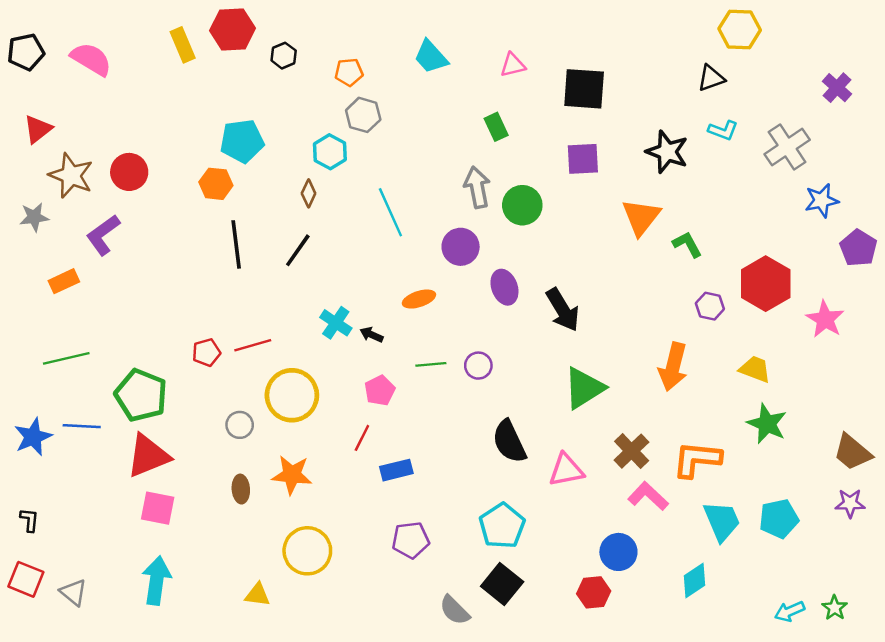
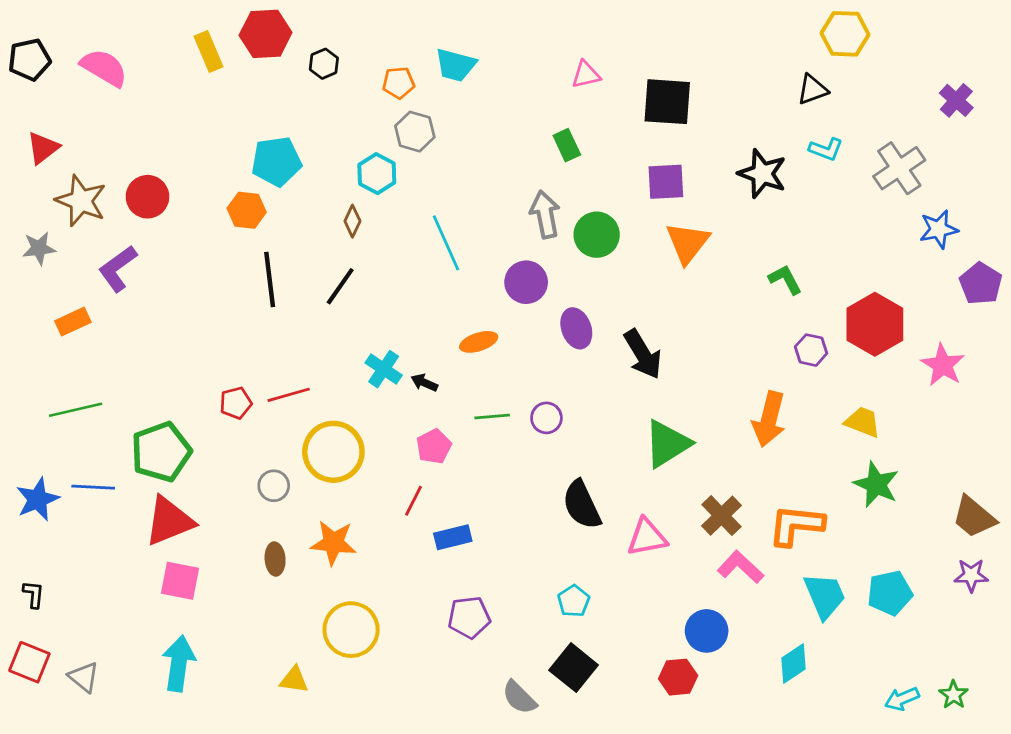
cyan trapezoid: (431, 57) -> (456, 65), moved, turned -33
orange triangle: (641, 217) -> (688, 243), moved
green pentagon: (141, 395) -> (161, 452), turned 30
cyan pentagon: (502, 526) -> (574, 601), size x0.6

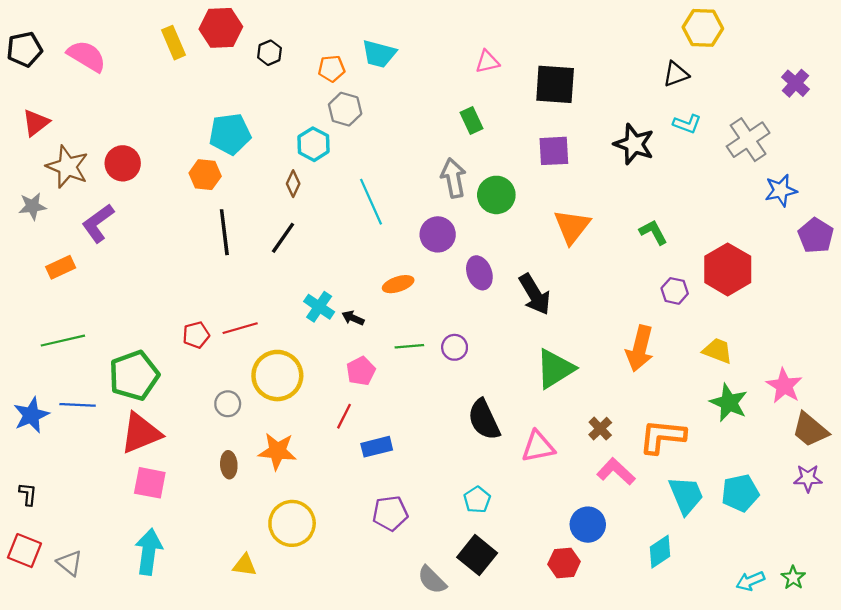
orange triangle: (688, 243) -> (572, 227), moved
pink star: (943, 365) -> (784, 386), moved
brown cross: (722, 516) -> (600, 429), size x0.7

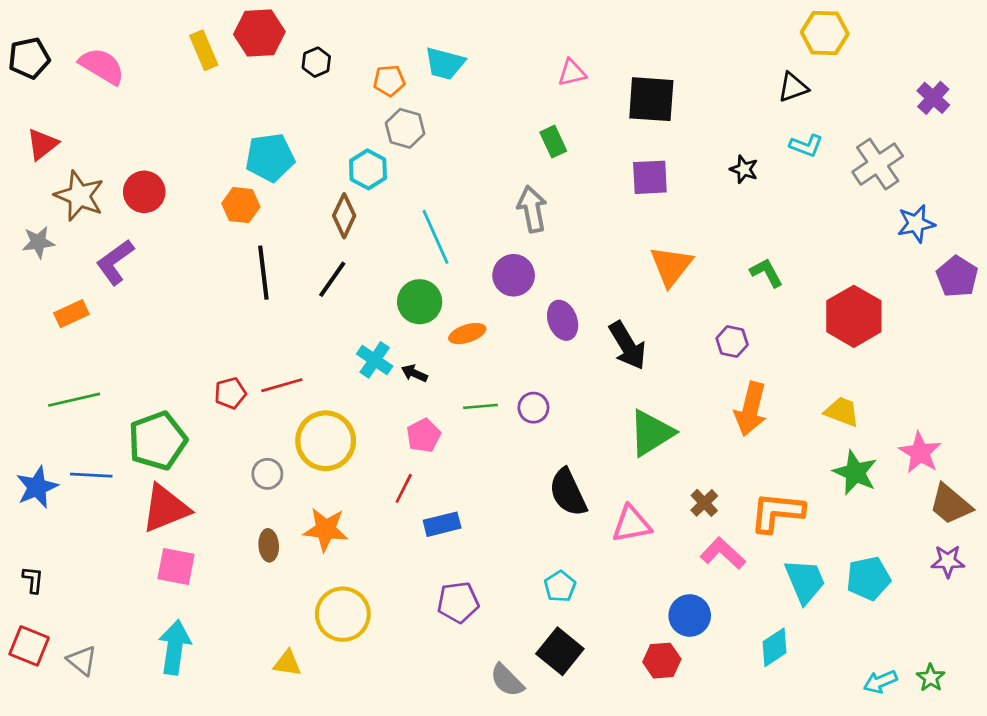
black star: (634, 144) -> (744, 169), size x0.6
brown diamond: (293, 184) -> (344, 216), size x1.4
green circle: (496, 195) -> (420, 302), moved
purple hexagon: (675, 291) -> (732, 341), moved

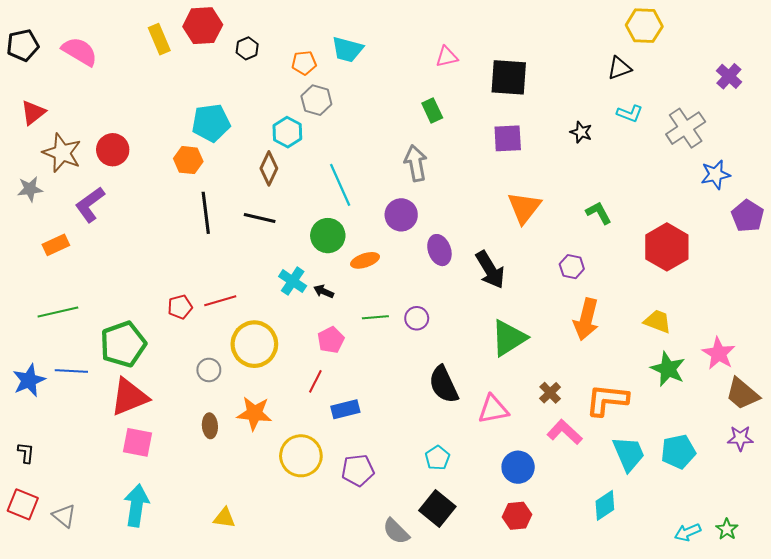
black line: (332, 279) -> (260, 218), turned 68
yellow circle: (343, 614) -> (301, 456), moved
blue circle: (690, 615) -> (518, 467), moved

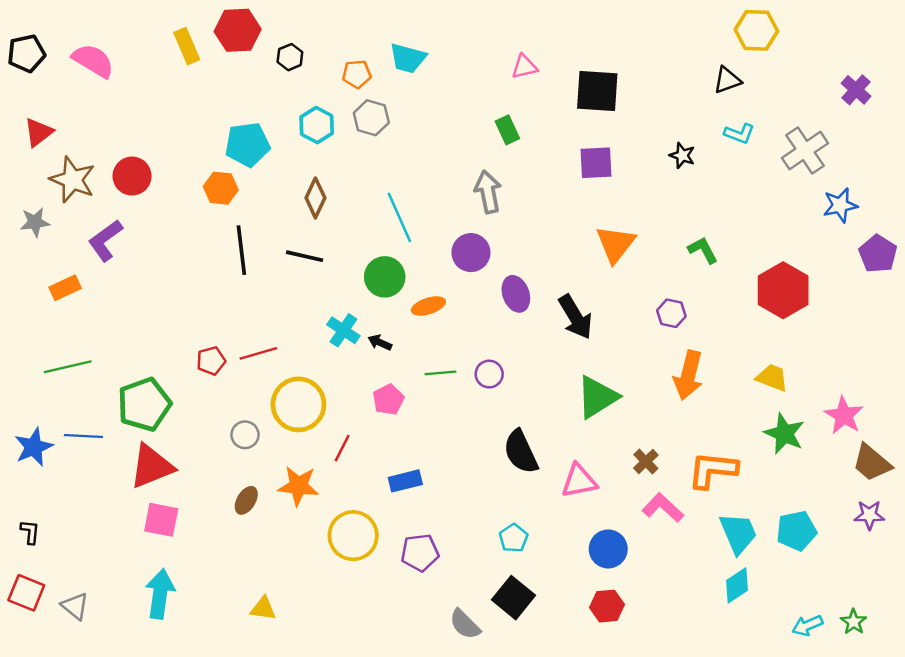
cyan hexagon: (287, 132) -> (317, 125), moved
red line: (315, 381) -> (342, 448), moved
brown ellipse: (210, 426) -> (246, 500), turned 35
cyan diamond: (605, 505) -> (737, 585), moved

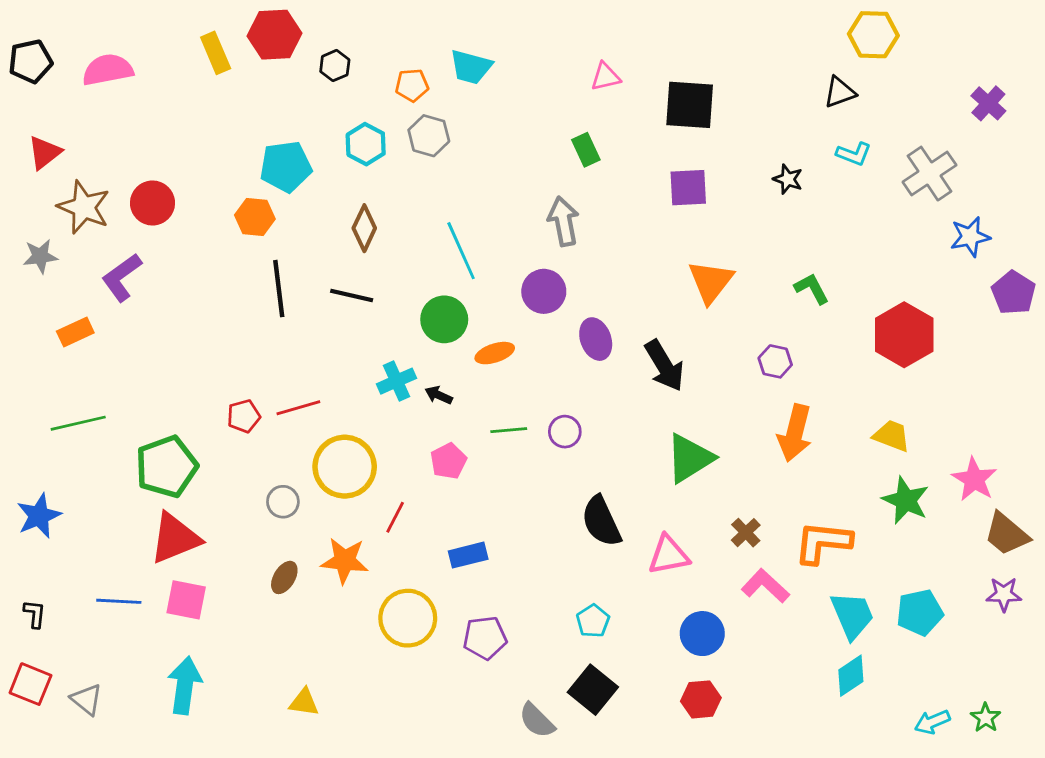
pink semicircle: (93, 61) -> (108, 70), turned -42
cyan cross: (343, 330) -> (397, 381), turned 32
blue line: (83, 436) -> (119, 601), moved

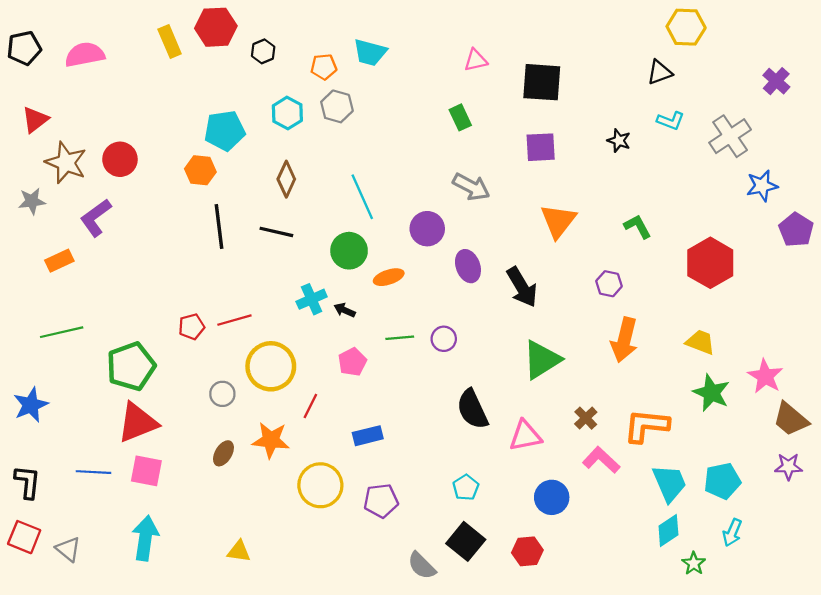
gray arrow: (563, 221) -> (471, 187), moved, turned 129
black L-shape: (35, 614) -> (27, 482), size x1.5
red hexagon: (701, 699) -> (527, 551), moved
green star: (986, 718) -> (694, 563), moved
cyan arrow: (932, 722) -> (732, 533), moved, turned -44

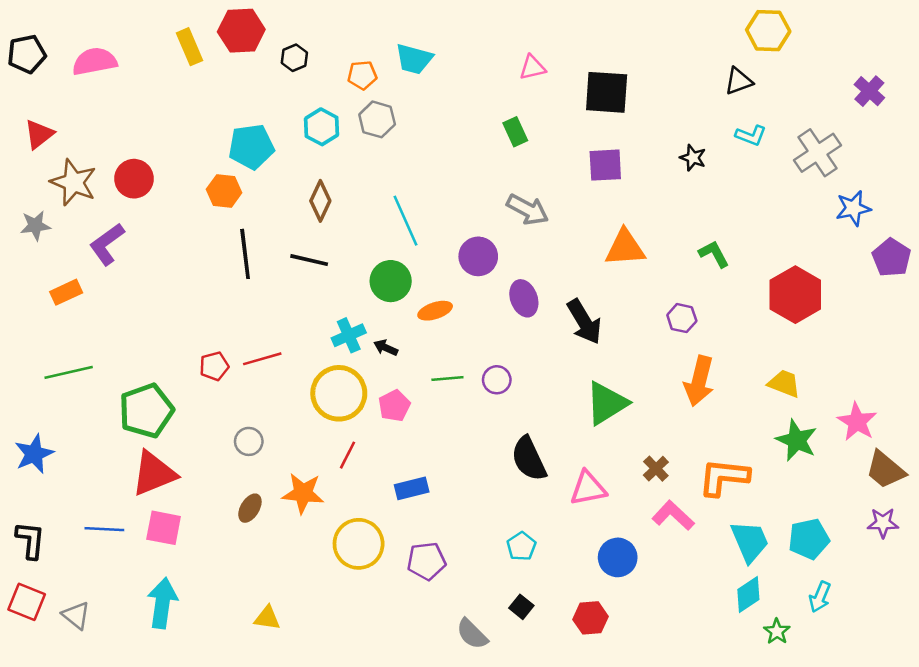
orange triangle: (558, 221) -> (625, 248), turned 48
yellow circle: (271, 366) -> (339, 393), moved
black square: (466, 541) -> (521, 607), size x0.6

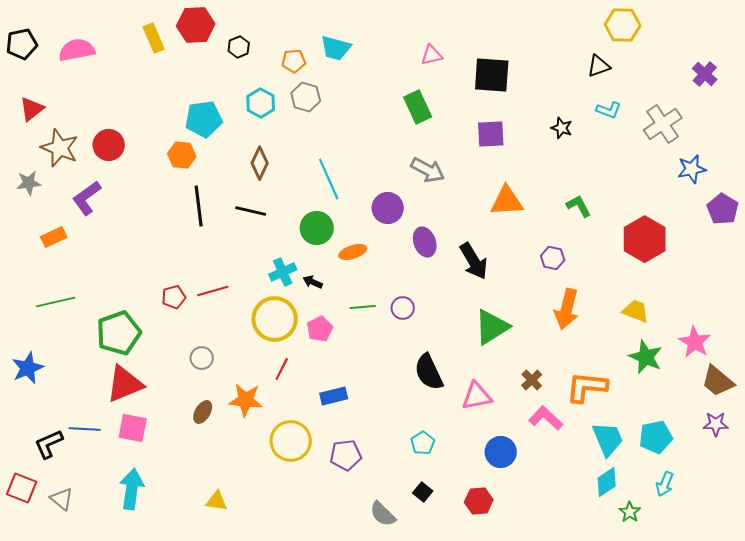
green rectangle: (515, 132) -> (418, 107), size x1.4
black L-shape: (30, 540) -> (49, 444), moved, turned -120

